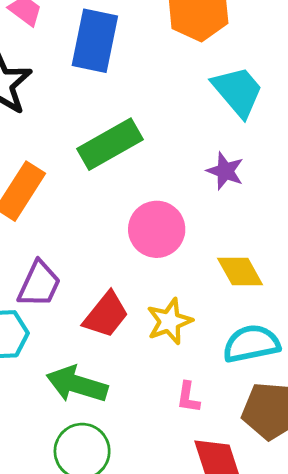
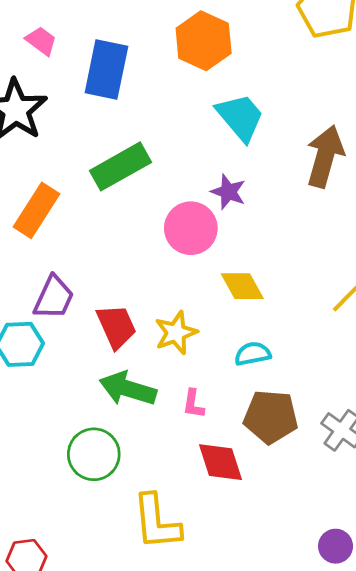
pink circle: (157, 229) -> (191, 228), moved
red trapezoid: (106, 315) -> (116, 326), turned -63
cyan semicircle: (251, 344) -> (253, 354), size x0.7
green arrow: (77, 384) -> (128, 389), moved

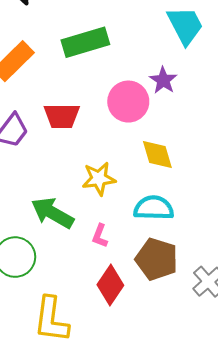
red trapezoid: (116, 326) -> (62, 116), moved, turned 102
cyan semicircle: (253, 354) -> (154, 208), size x1.4
red diamond: (221, 462) -> (110, 285), turned 39

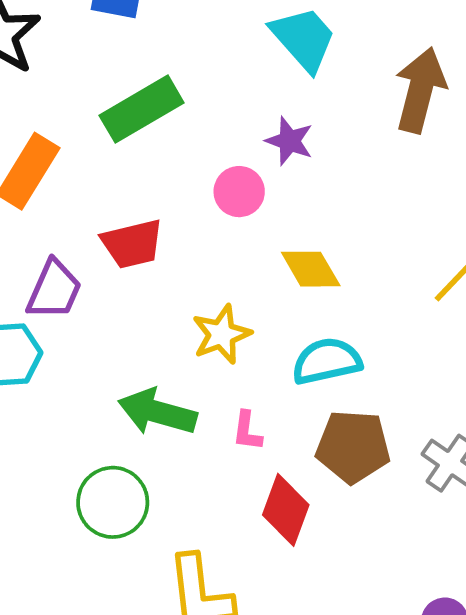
pink circle: (128, 102) -> (239, 192), size x0.7

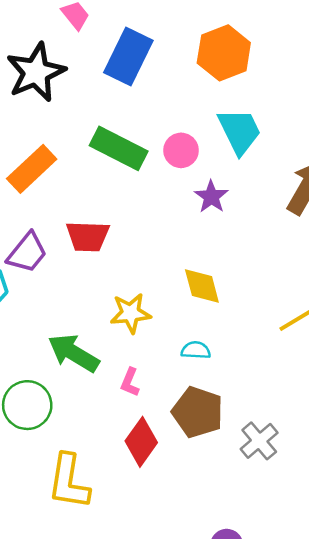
green rectangle: (142, 109) -> (119, 148), turned 42
pink circle: (239, 192) -> (181, 150), moved
cyan semicircle: (327, 361) -> (196, 350), size x0.6

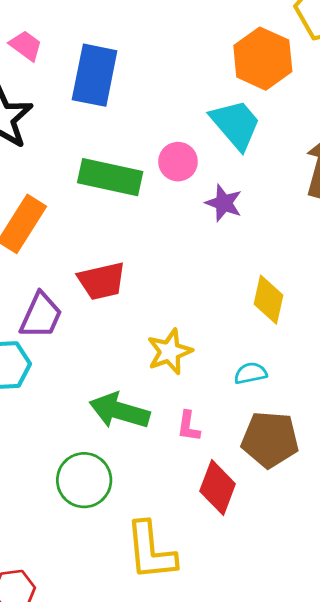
orange hexagon: (224, 53) -> (263, 59), moved
yellow diamond: (202, 286) -> (268, 300), moved, turned 42

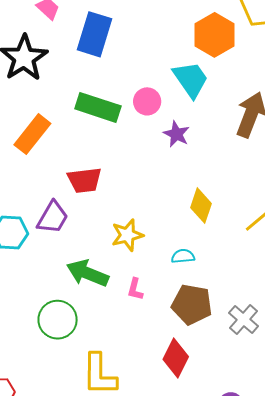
purple trapezoid: (41, 316) -> (53, 217), moved
red diamond: (218, 488) -> (176, 358), moved

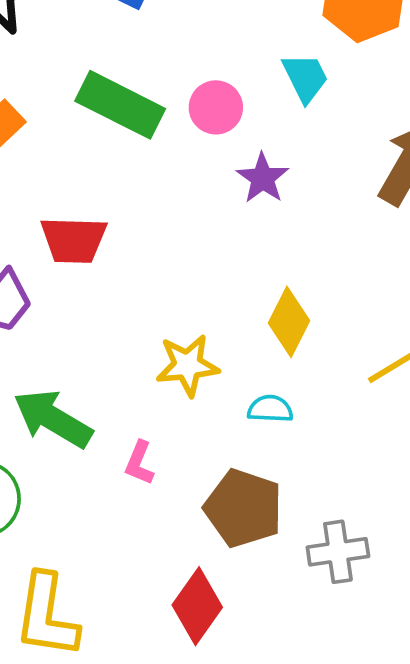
cyan trapezoid: (191, 79) -> (305, 78), size x0.7
yellow star: (127, 235) -> (187, 365), moved
cyan semicircle: (183, 256) -> (270, 409), moved
gray cross: (244, 320) -> (338, 552), turned 32

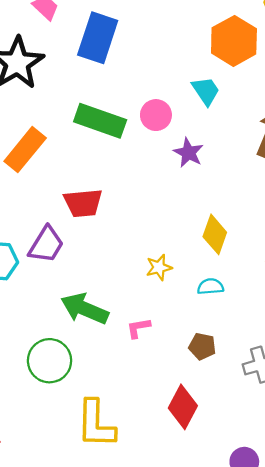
yellow star: (187, 365) -> (159, 267), size x0.7
pink L-shape: (139, 463) -> (138, 328), turned 65
brown pentagon: (243, 508) -> (202, 346), size x0.6

